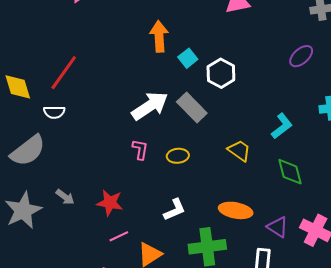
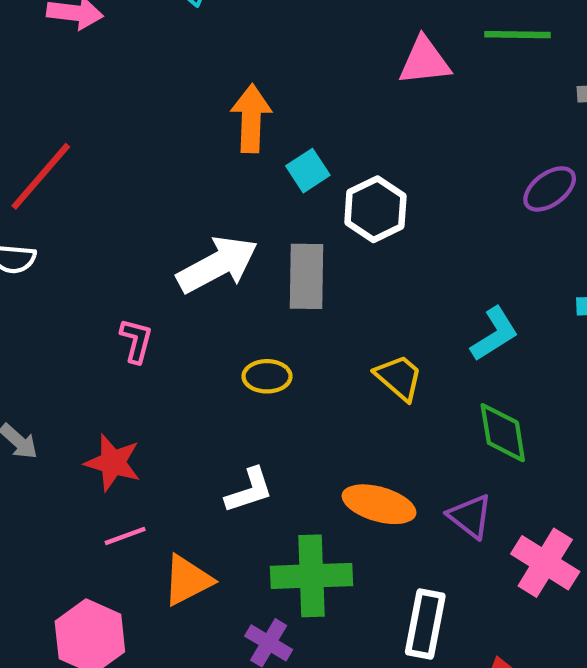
gray rectangle: (192, 108) -> (306, 276), turned 40
pink L-shape: (140, 149) -> (136, 341), moved
purple triangle: (278, 227) -> (470, 516), moved

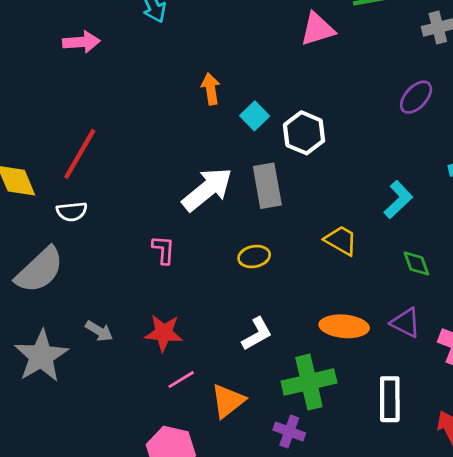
orange arrow: (251, 118) -> (211, 89), size x0.7
green diamond: (503, 433) -> (416, 263), size x0.7

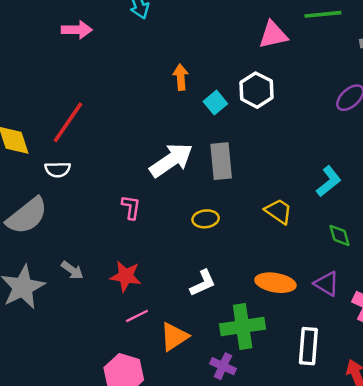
white hexagon: (304, 133) -> (256, 90), moved

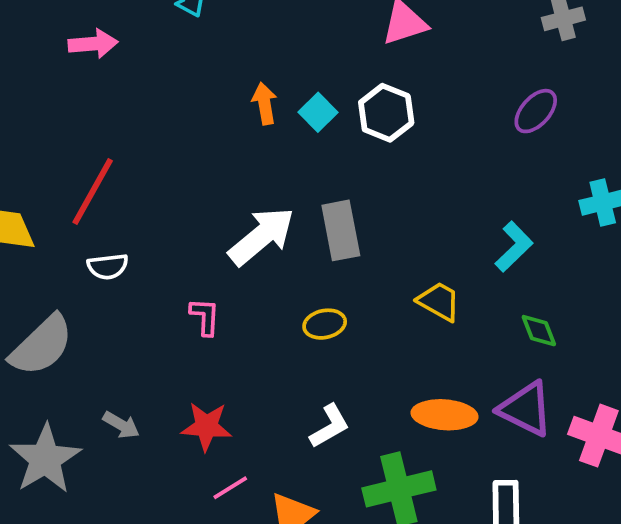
cyan square: (215, 103) -> (318, 112), moved
white semicircle: (58, 169) -> (108, 266), moved
purple triangle: (327, 284) -> (526, 409), size x1.4

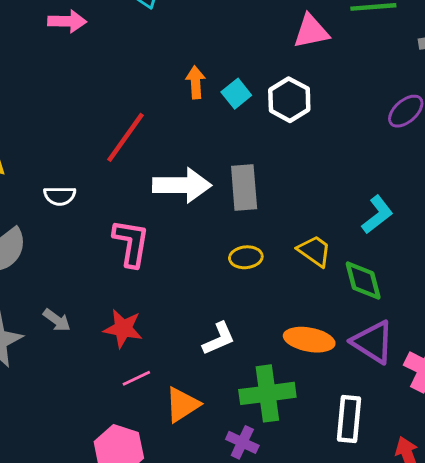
red line: (93, 191) -> (125, 137), moved
white arrow: (262, 236) -> (182, 185), turned 34
pink L-shape: (205, 317) -> (131, 243), size x1.6
yellow ellipse: (325, 324) -> (246, 257), moved
green diamond: (539, 331) -> (363, 281), moved, size x1.4

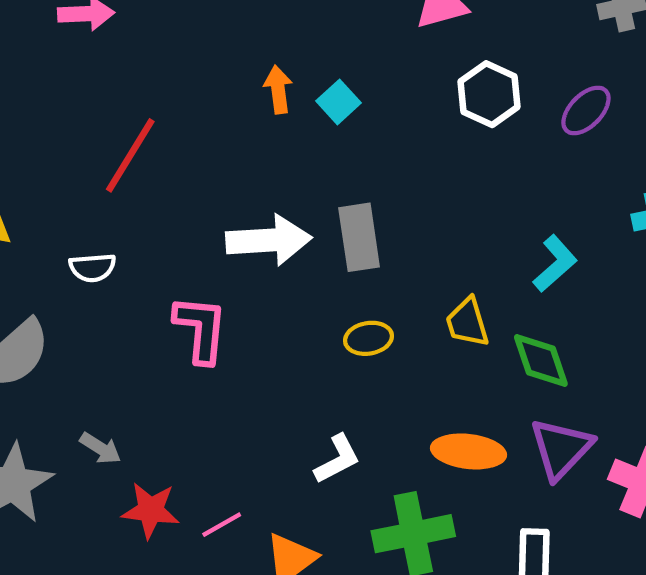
white hexagon: (289, 100) -> (489, 94), moved
red line: (125, 137) -> (130, 155), moved
yellow trapezoid: (314, 251) -> (467, 322), turned -138
red star: (123, 329) -> (151, 510), moved
purple triangle: (373, 342) -> (561, 449), turned 45

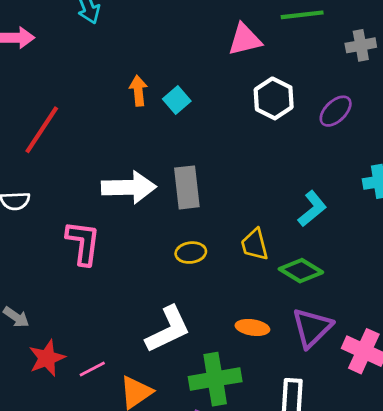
green diamond: (541, 360) -> (301, 271), turned -42
orange ellipse: (468, 451) -> (252, 327), size x0.7
white L-shape: (337, 459) -> (168, 329), size x1.5
red star: (151, 510) -> (47, 358), turned -30

